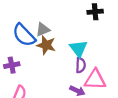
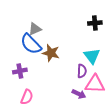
gray triangle: (43, 30) -> (35, 29), moved
cyan triangle: (78, 48) -> (92, 56), moved

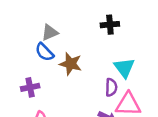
black cross: (95, 23) -> (110, 25), moved
blue semicircle: (31, 44) -> (44, 52), size x0.7

